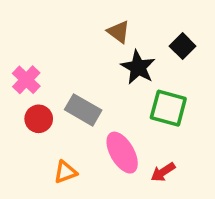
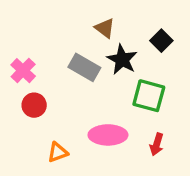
gray rectangle: (83, 110) -> (84, 67), moved
pink ellipse: (122, 153) -> (108, 135), turned -60
red arrow: (163, 172) -> (157, 144), moved, turned -40

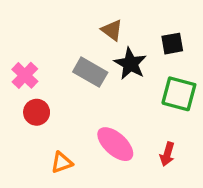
black square: (161, 41) -> (172, 44), turned 35
green square: (149, 96) -> (179, 94), moved
pink ellipse: (108, 135) -> (115, 144), turned 42

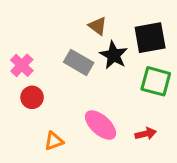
black square: (172, 44) -> (150, 38), size x1.6
red arrow: (167, 154) -> (146, 134), turned -120

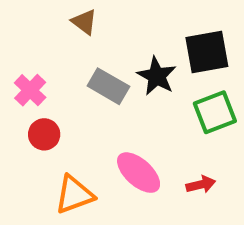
brown triangle: (98, 26) -> (84, 22), moved
green square: (156, 81) -> (215, 112), turned -36
orange triangle: (54, 141) -> (74, 195), size x1.5

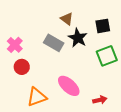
brown triangle: (84, 22) -> (67, 19), moved
black square: (207, 52) -> (103, 26), size x0.7
red arrow: (201, 185) -> (100, 100), moved

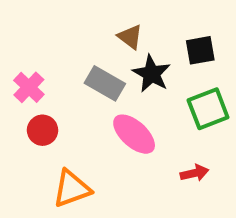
pink ellipse: (69, 86) -> (134, 134), moved
red arrow: (100, 100) -> (194, 173), moved

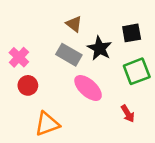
brown triangle: (130, 37) -> (74, 24), moved
red arrow: (194, 173) -> (128, 114), turned 72

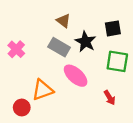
green square: (137, 71) -> (117, 61), turned 30
red circle: (28, 85) -> (22, 107), moved
orange triangle: (47, 124) -> (43, 90), moved

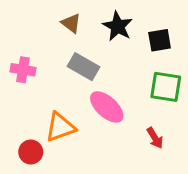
brown triangle: (63, 21) -> (71, 23), moved
black star: (85, 42) -> (118, 26), moved
pink cross: (16, 49) -> (23, 70), turned -35

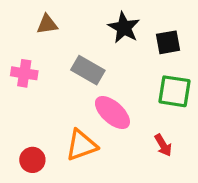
brown triangle: (71, 23) -> (47, 24), moved, turned -45
orange triangle: (60, 127) -> (81, 145), moved

